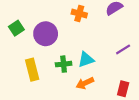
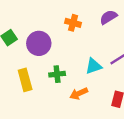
cyan triangle: (86, 60) -> (94, 66), moved

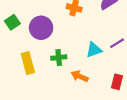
orange arrow: (79, 94) -> (80, 76), turned 49

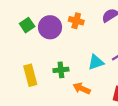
green square: (12, 22) -> (27, 25), moved
purple circle: (41, 28) -> (50, 27), moved

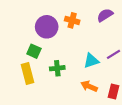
green square: (27, 25) -> (34, 51), moved, turned -32
orange arrow: (82, 88) -> (89, 86), moved

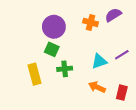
orange cross: (72, 20) -> (91, 22), moved
green square: (34, 51) -> (52, 49), moved

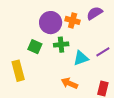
purple circle: (54, 27) -> (51, 23), moved
green cross: (65, 69) -> (61, 45), moved
orange arrow: (97, 87) -> (69, 83), moved

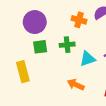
purple circle: (51, 23) -> (35, 22), moved
green square: (35, 47) -> (40, 47), turned -32

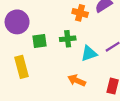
purple circle: (35, 22) -> (17, 22), moved

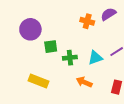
green cross: (68, 39) -> (70, 58), moved
yellow rectangle: (22, 67) -> (39, 81), moved, turned -54

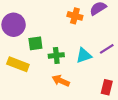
yellow rectangle: (39, 81) -> (18, 64), moved
orange arrow: (84, 82) -> (61, 81), moved

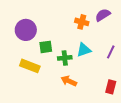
purple line: (107, 49) -> (111, 52), turned -32
cyan triangle: (84, 55) -> (84, 50), moved

